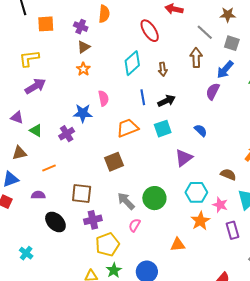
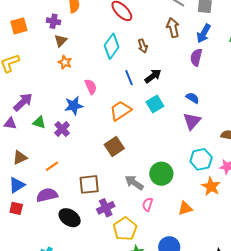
purple arrow: (35, 86) -> (23, 102), moved
green triangle: (36, 130) -> (39, 122), moved
purple triangle: (184, 158) -> (192, 121), moved
purple semicircle: (38, 195) -> (47, 195), size x1.5
orange triangle: (178, 245) -> (185, 208), moved

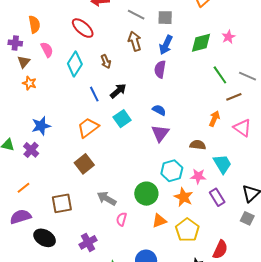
pink semicircle: (91, 87) -> (47, 50), moved
green circle: (161, 174) -> (146, 194), moved
purple cross: (106, 208) -> (88, 242), moved
yellow pentagon: (125, 229) -> (187, 230), moved

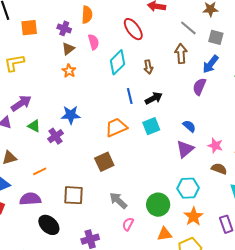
pink star: (198, 176) -> (215, 146), moved

